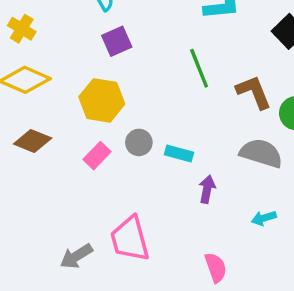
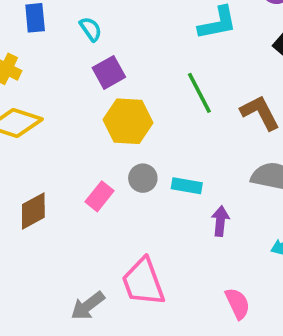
yellow hexagon: (102, 100) -> (128, 121), moved
brown diamond: (33, 141) -> (33, 211), moved, turned -45

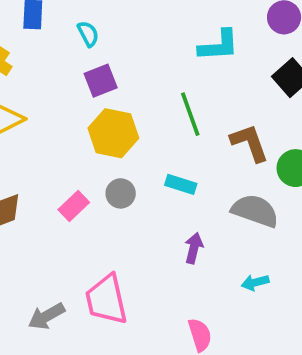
cyan rectangle: (187, 186) -> (181, 184), moved

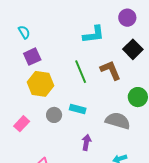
brown L-shape: (250, 143) -> (111, 70), moved
gray circle: (121, 193) -> (54, 115), moved

